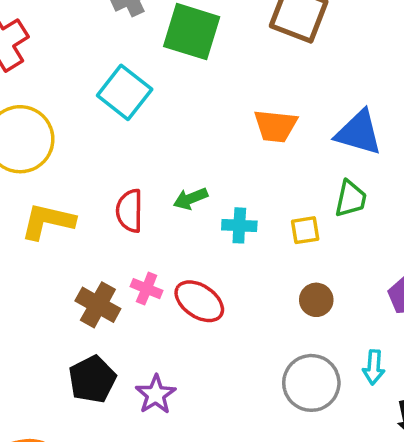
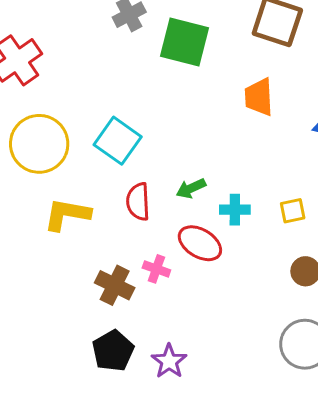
cyan square: (125, 92) -> (118, 141), moved
orange trapezoid: (276, 126) -> (259, 97), moved, turned 84
red ellipse: (199, 301) -> (200, 243), moved

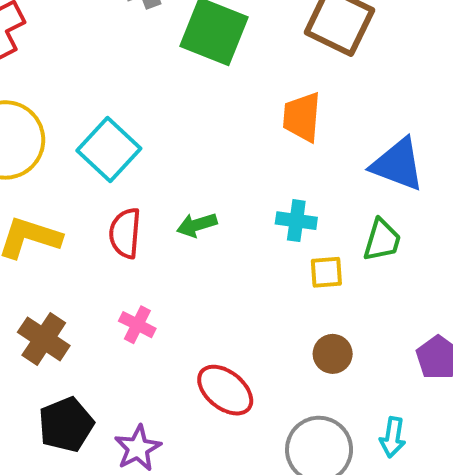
cyan cross: (235, 210) -> (296, 221), moved
red ellipse: (200, 243) -> (225, 390), moved
brown cross: (115, 285) -> (44, 339), moved

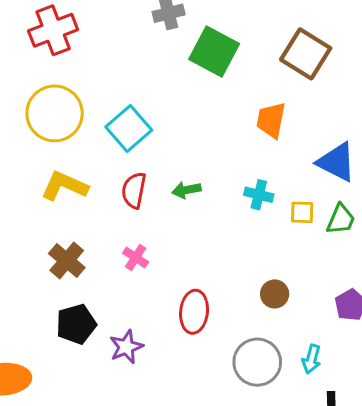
green trapezoid: (382, 240) -> (341, 219), moved
yellow square: (326, 272) -> (302, 212), moved
red ellipse: (225, 390) -> (194, 312), turned 51

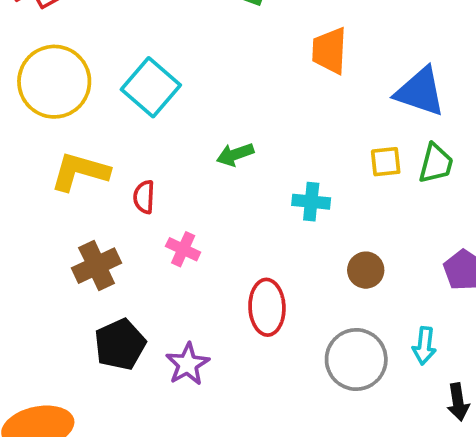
red semicircle: (134, 190) -> (144, 197), moved, size x0.7
cyan cross: (259, 195) -> (311, 202), moved
brown cross: (67, 260) -> (97, 266), turned 33

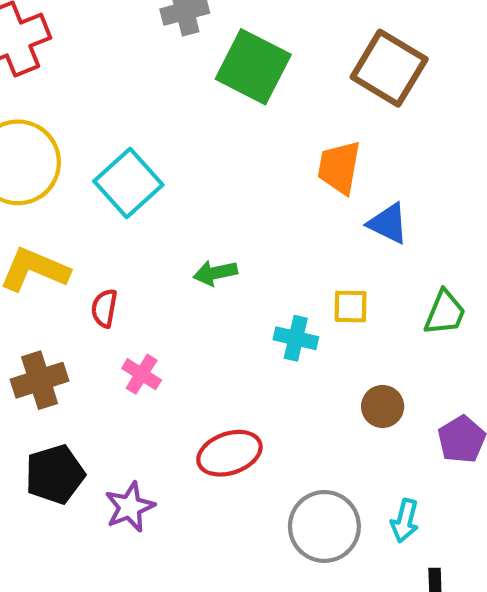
blue triangle: (420, 92) -> (388, 223), moved, size x0.7
yellow square: (386, 162) -> (350, 306), moved
brown circle: (366, 270) -> (383, 406), moved
red ellipse: (267, 307) -> (229, 453), turned 66

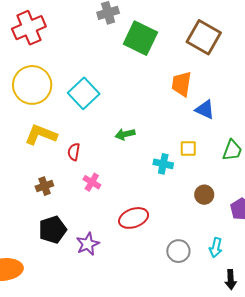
brown cross: (40, 380) -> (44, 186), size x0.7
gray circle: (324, 526) -> (178, 251), size x0.7

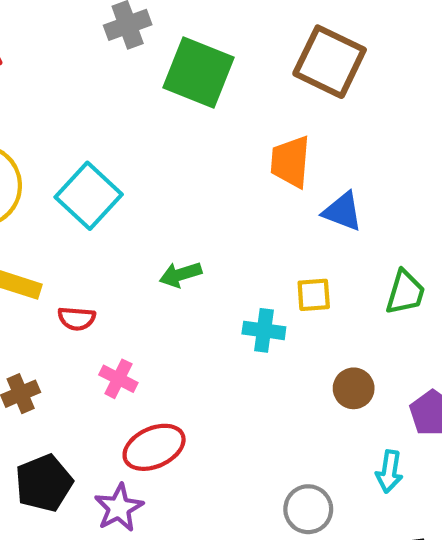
red semicircle: (74, 152) -> (77, 319), turned -90
red ellipse: (134, 218) -> (154, 447), moved
cyan arrow: (216, 248) -> (389, 471), moved

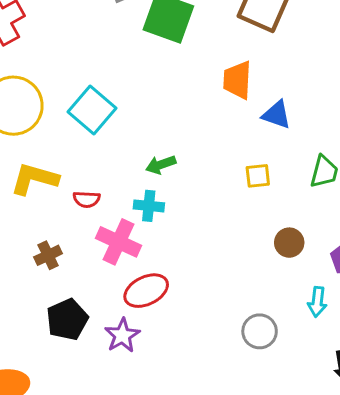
cyan cross: (264, 330) -> (149, 206), moved
pink cross: (118, 379) -> (118, 242), size x1.6

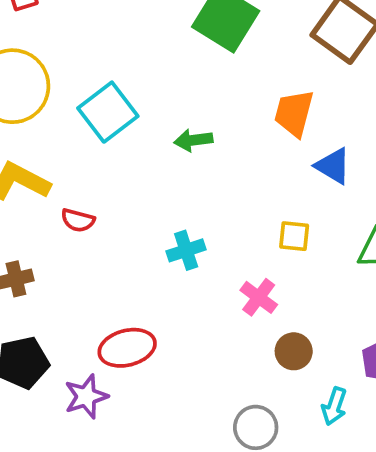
green arrow: (161, 165) -> (193, 140), moved
cyan cross: (149, 206) -> (186, 250), moved, turned -36
pink cross: (118, 242) -> (259, 297), moved, size x0.7
brown circle: (289, 243) -> (294, 351), moved

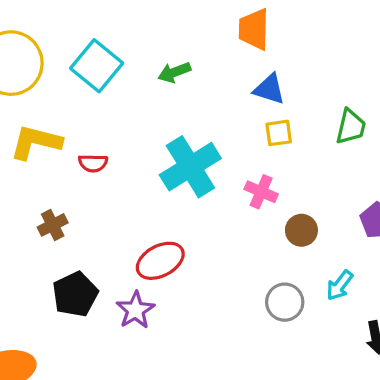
blue triangle: (333, 166) -> (269, 89), moved
cyan cross: (186, 250) -> (190, 167), size x1.8
cyan arrow: (334, 406) -> (340, 285), moved, turned 32

